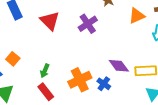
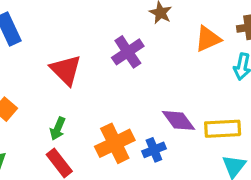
red triangle: (50, 21) -> (66, 70), moved
blue cross: (104, 84) -> (154, 150), turned 32

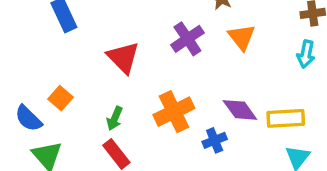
orange triangle: (208, 39) -> (242, 37), moved, turned -44
orange cross: (115, 143) -> (174, 112), moved

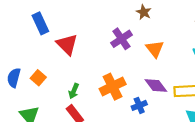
orange triangle: (242, 37) -> (155, 49), moved
red triangle: (123, 57) -> (67, 44), moved
blue semicircle: (28, 118) -> (14, 78), moved, turned 60

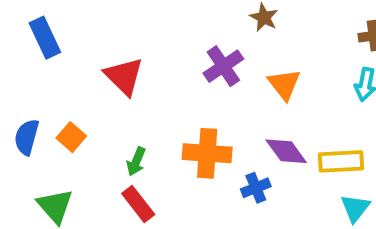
blue rectangle: (40, 23) -> (45, 38), moved
orange cross: (113, 87) -> (207, 153), turned 30

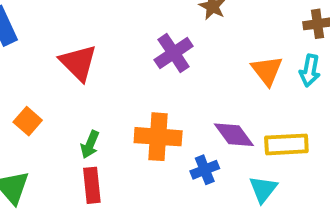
orange triangle: (284, 84) -> (267, 71), moved
red rectangle: (138, 204) -> (92, 185), turned 32
cyan triangle: (355, 208) -> (263, 189), moved

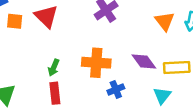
orange square: (28, 121) -> (15, 21), moved, turned -35
blue cross: (205, 170) -> (116, 89), moved

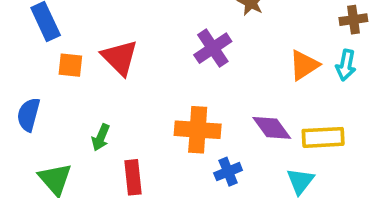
orange triangle: (165, 21) -> (304, 65), turned 35
green arrow: (54, 68) -> (101, 137), moved

